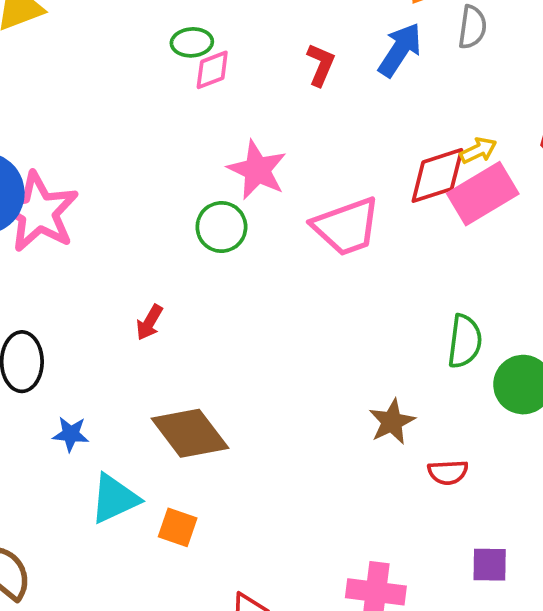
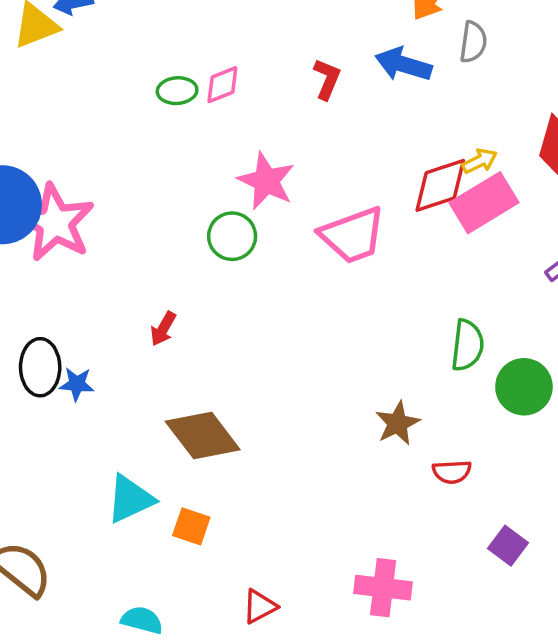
green ellipse: (192, 42) -> (177, 91), moved
blue arrow: (400, 50) -> (403, 64), turned -106
blue star: (71, 434) -> (77, 384), moved
purple square: (490, 565) -> (508, 546), moved, turned 36

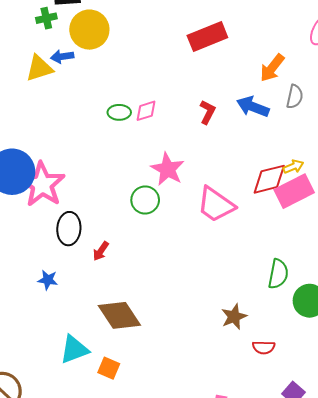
pink trapezoid: (353, 235) -> (216, 205), turned 51
black ellipse: (40, 367) -> (69, 229), moved

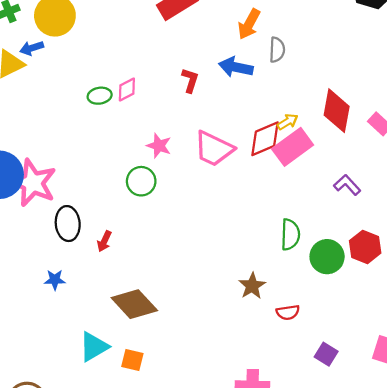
pink star: (168, 169) -> (159, 146), size x0.7
pink trapezoid: (216, 205) -> (214, 149), moved

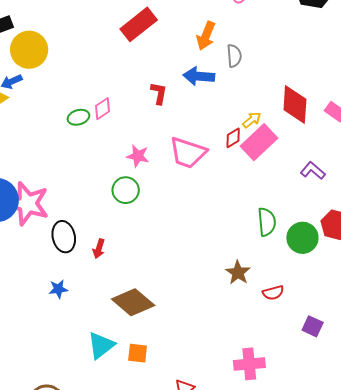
red diamond: (265, 139) -> (233, 138), size x0.6

